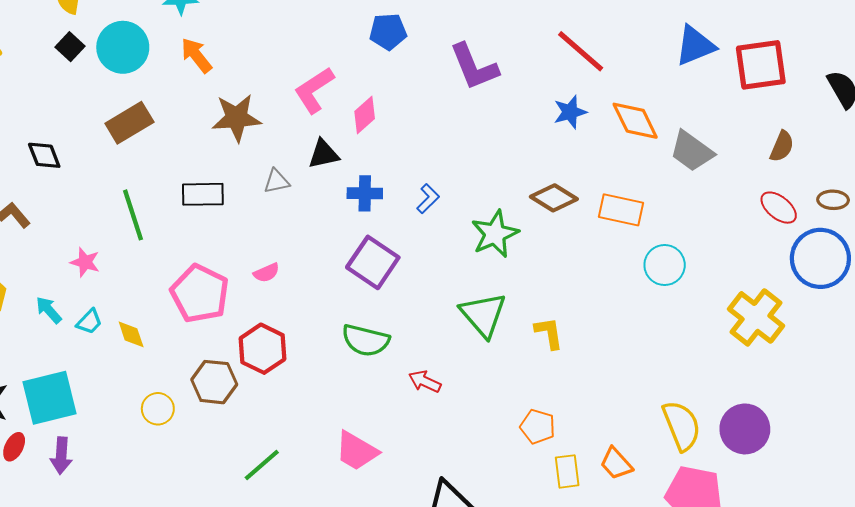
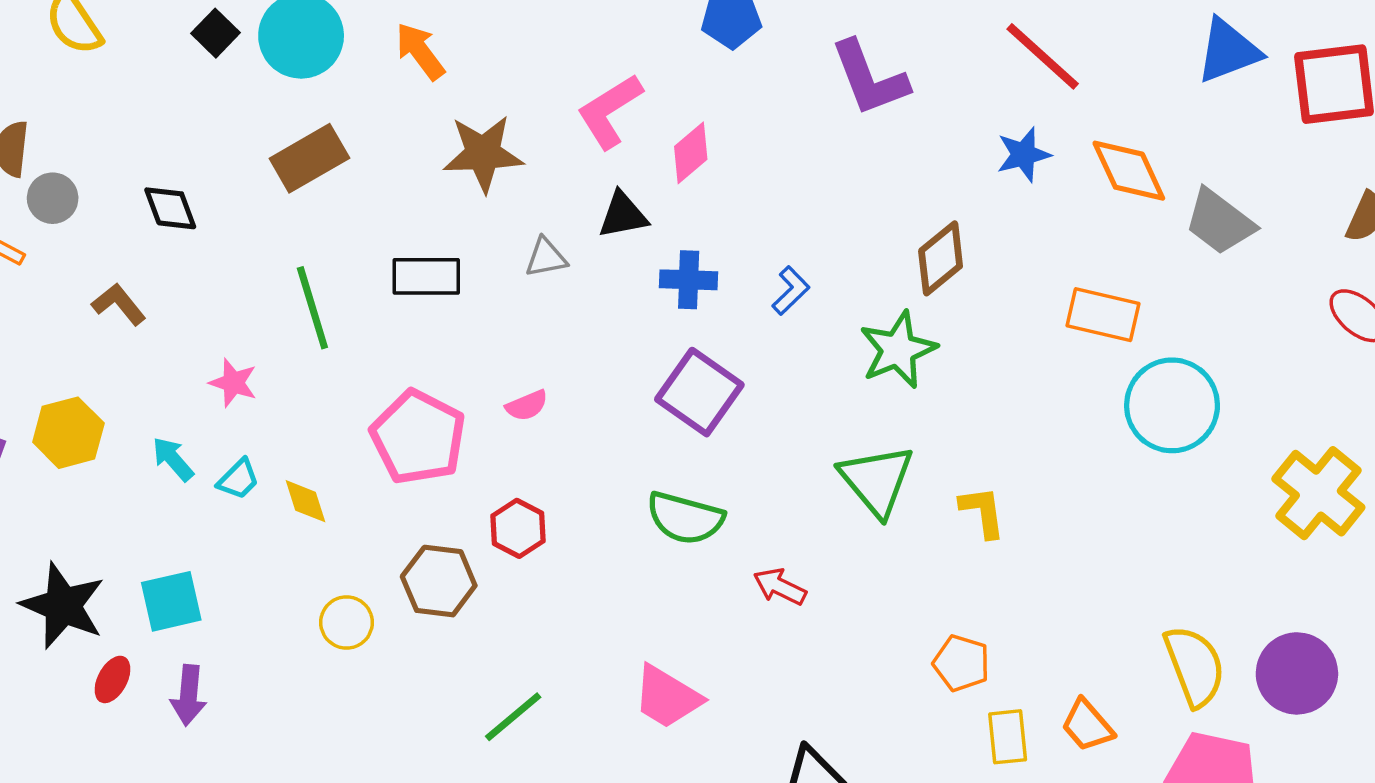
brown diamond: (554, 198) -> (941, 258), moved, turned -72
cyan circle: (665, 265) -> (1172, 405), size x1.4
red hexagon: (263, 349) -> (518, 528), size x0.7
cyan square: (49, 398) -> (171, 601), size x0.7

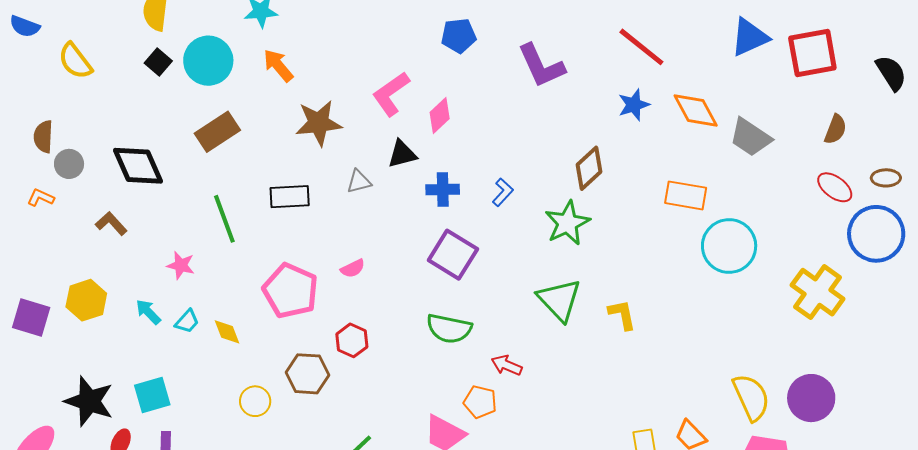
black diamond: (170, 208) -> (138, 166), size x1.6
orange pentagon: (961, 663) -> (480, 402), moved

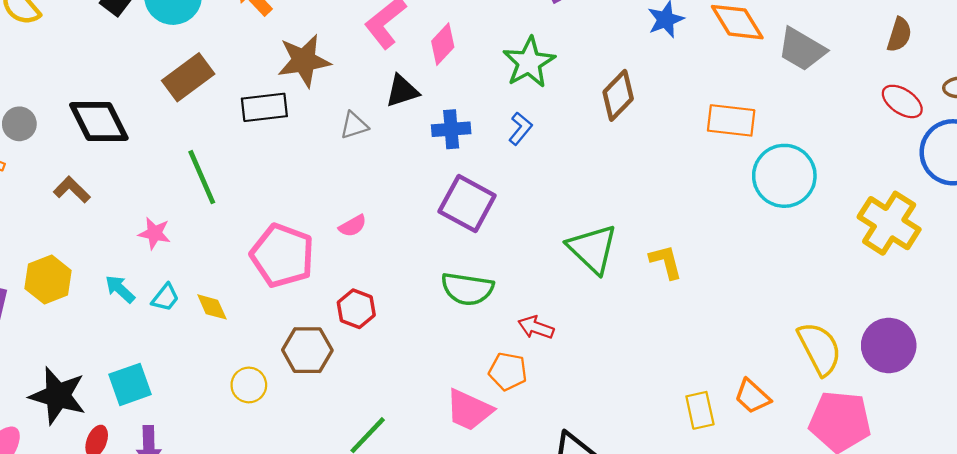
black rectangle: (290, 197) -> (264, 107), moved
green star: (567, 223) -> (529, 62), moved

